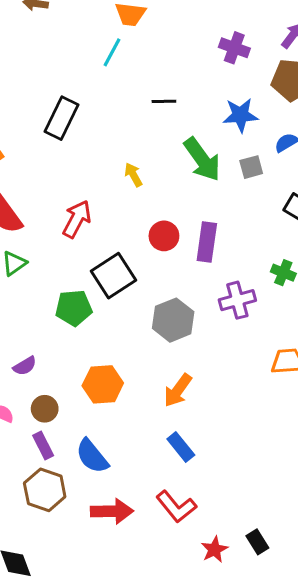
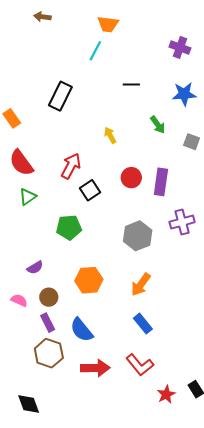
green arrow: (202, 159) -> (158, 125), size x0.6
gray square: (251, 167) -> (192, 142), moved, turned 35
black square: (114, 276) -> (90, 190), moved, size x0.7

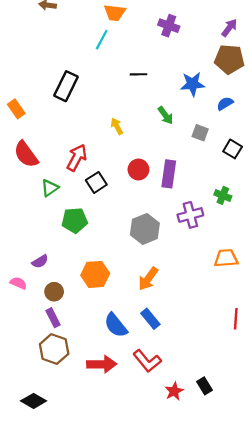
purple cross: (180, 47) -> (169, 26), moved
green triangle: (28, 197) -> (50, 188), moved
pink semicircle: (19, 300) -> (18, 283), moved
blue semicircle: (82, 330) -> (116, 325), moved
black diamond: (29, 404) -> (34, 401), turned -40

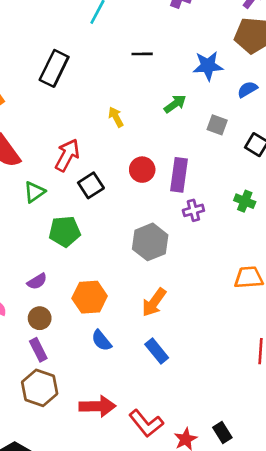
green arrow: (166, 115) -> (175, 104), turned -90
purple cross: (190, 215) -> (193, 210), moved, size x0.7
purple semicircle: (40, 261) -> (37, 281), moved
blue semicircle: (116, 325) -> (101, 341), moved, size x0.7
red L-shape: (147, 361) -> (146, 423), moved

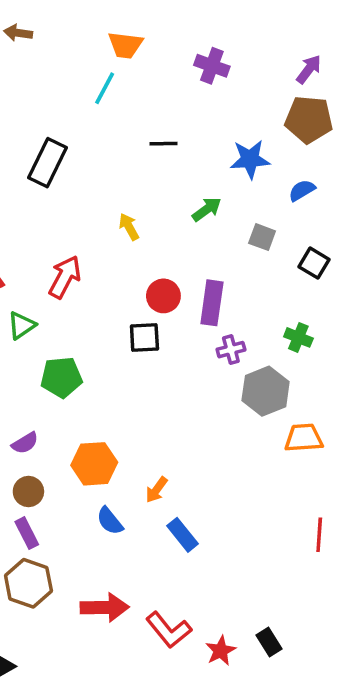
black square: (91, 185) -> (144, 337), moved, turned 30
gray hexagon: (150, 242) -> (266, 391), moved
orange arrow: (154, 302) -> (157, 490), moved, size x0.7

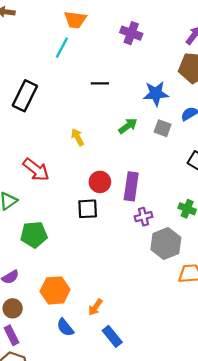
gray square: (262, 237) -> (163, 128), moved
red arrow: (65, 277) -> (36, 170), turned 100

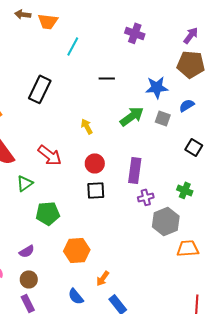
orange trapezoid: (75, 20) -> (48, 21), moved
green arrow: (128, 126) -> (132, 116), size x1.4
red circle: (100, 182) -> (95, 163), moved
orange hexagon: (55, 290) -> (77, 250), moved

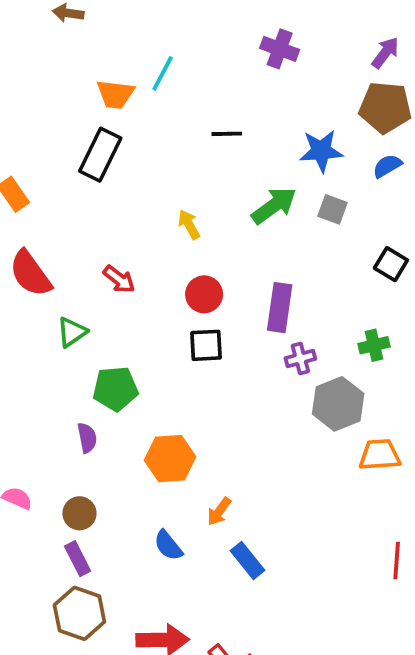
orange trapezoid: (48, 21) -> (115, 94), moved
blue semicircle: (187, 105) -> (387, 166), moved
red arrow: (50, 155) -> (119, 279), size x0.7
green cross: (185, 190) -> (374, 345), turned -35
purple semicircle: (27, 251) -> (87, 438), moved, turned -70

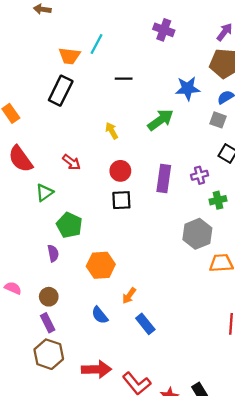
black line: (227, 134) -> (124, 79), moved
gray square: (332, 209) -> (218, 120), moved
purple cross: (300, 359) -> (200, 175), moved
green pentagon: (115, 389) -> (69, 225), turned 30

